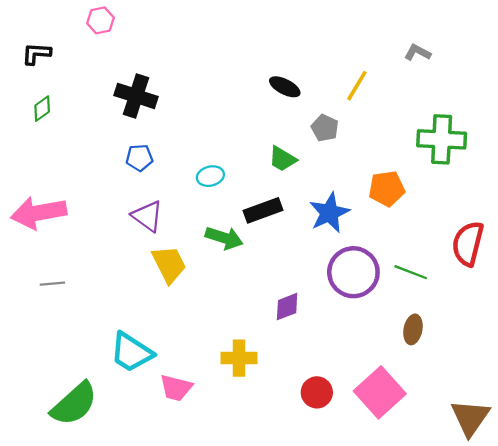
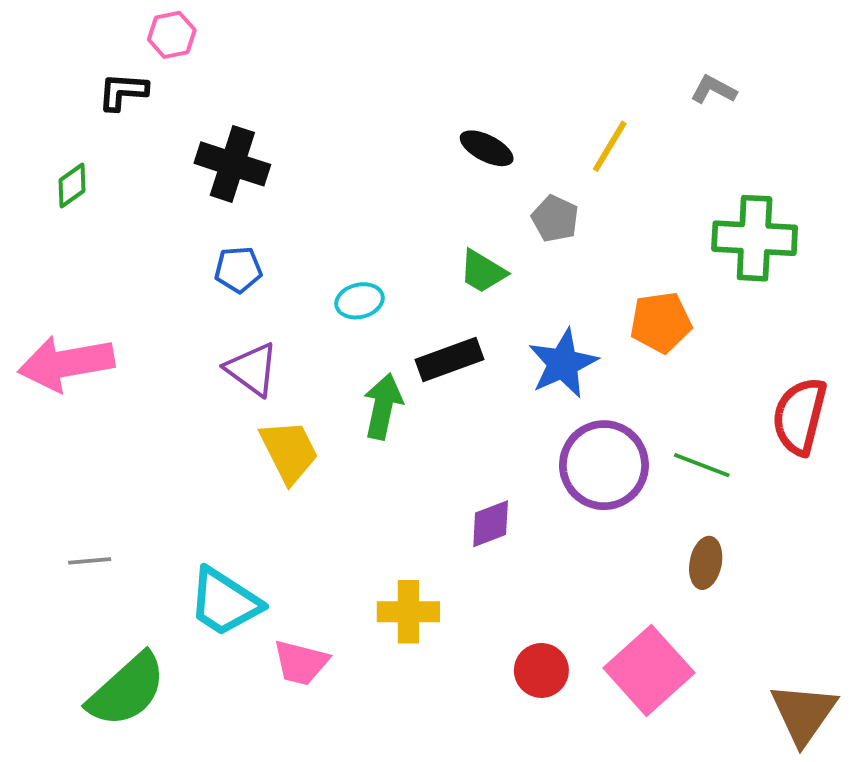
black L-shape: (36, 54) -> (123, 92), moved
green arrow: (224, 238) -> (383, 406), turned -96
gray line: (52, 284) -> (90, 561), moved

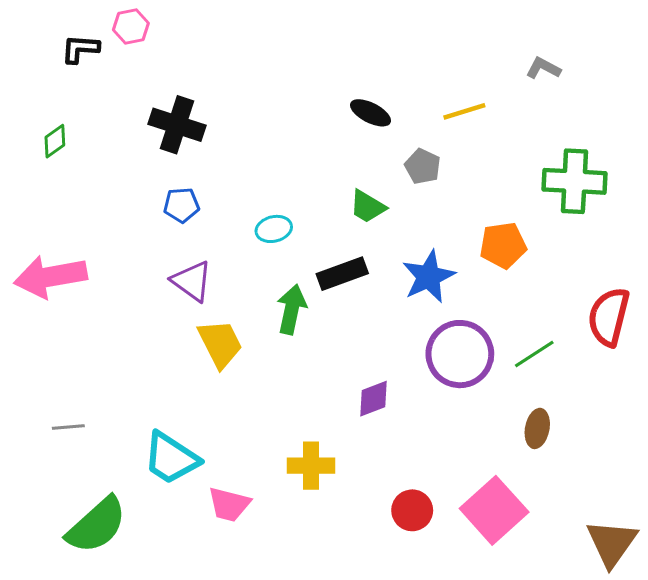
black L-shape: (123, 92) -> (80, 49), moved
yellow line: (610, 146) -> (464, 111), turned 42
green line: (702, 465) -> (534, 354), turned -54

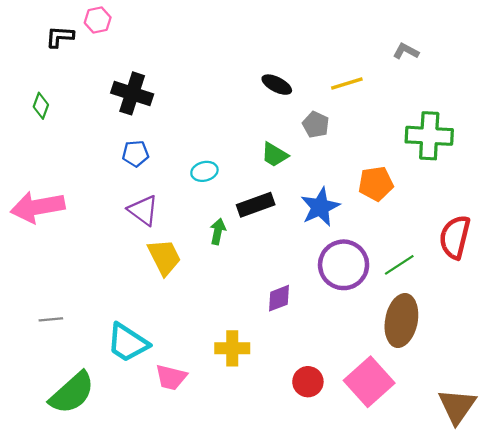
green diamond: (55, 141) -> (41, 106), turned -35
green arrow: (292, 309) -> (218, 231), size x0.7
brown ellipse: (537, 428) -> (401, 320), size x1.8

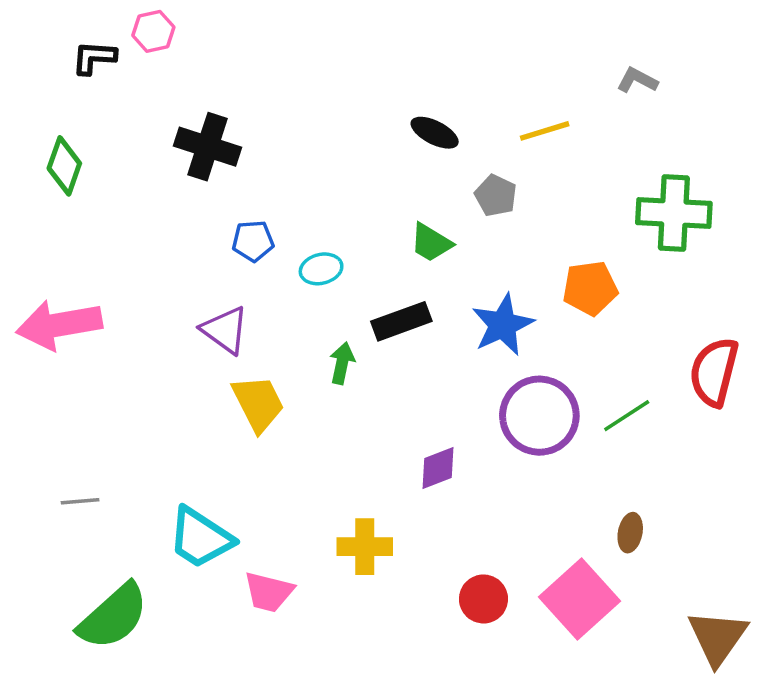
green diamond: (41, 106) -> (64, 166), size x1.4
blue pentagon: (135, 154) -> (253, 241), moved
brown ellipse: (401, 320) -> (630, 533), moved, size x0.5

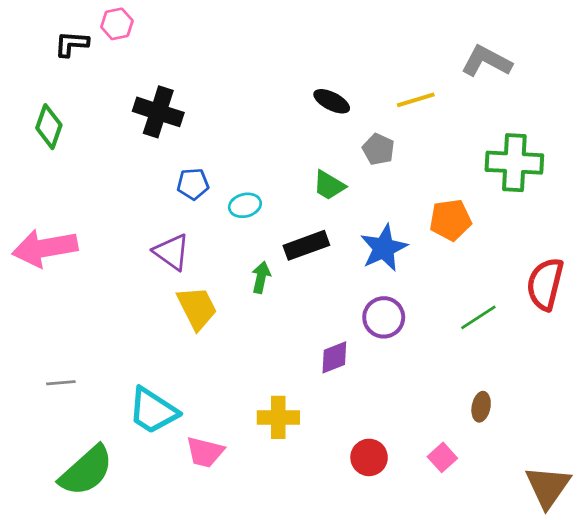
gray L-shape: (637, 80) -> (486, 61), size x1.6
purple circle: (539, 416) -> (384, 317), moved, size x0.7
pink square: (580, 599) -> (442, 457), size x0.5

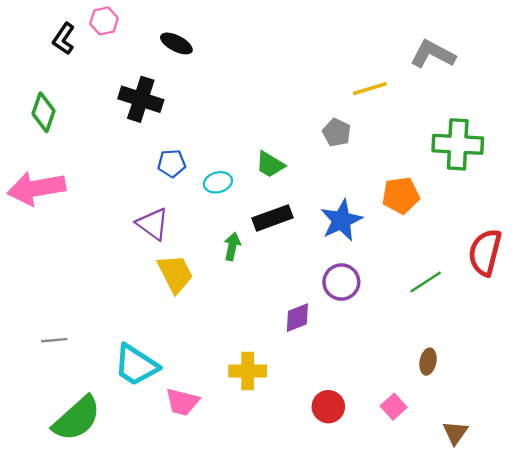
black L-shape: (72, 44) -> (64, 39), turned -60
black ellipse: (332, 101) -> (176, 43), moved
green trapezoid: (329, 185) -> (270, 165), moved
pink arrow: (45, 248) -> (36, 188), moved
brown triangle: (548, 487) -> (455, 433), moved, size x0.6

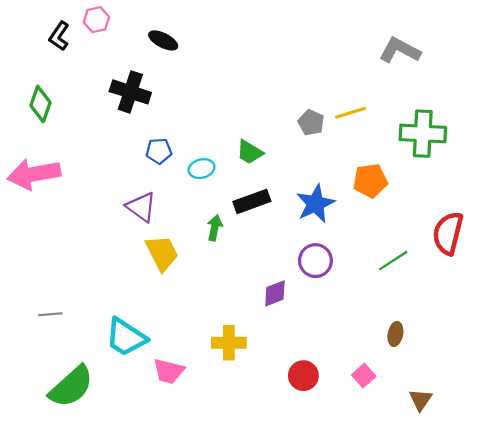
yellow line: (370, 89) -> (350, 113), moved

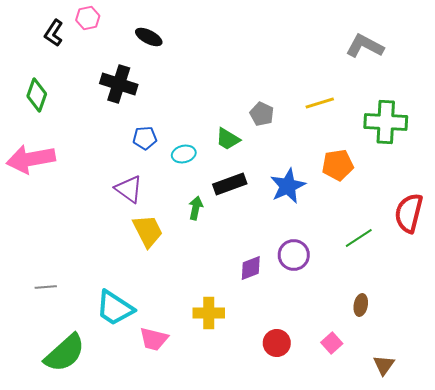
gray pentagon: (311, 123) -> (262, 114), moved
purple circle: (315, 261) -> (294, 255), moved

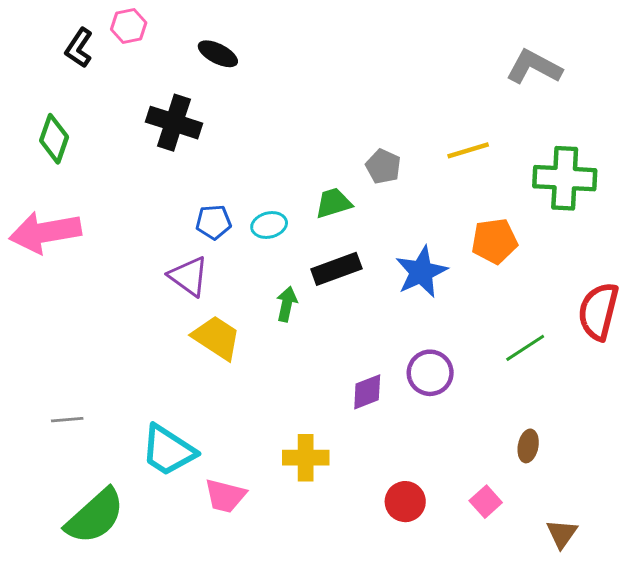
blue pentagon: (145, 138) -> (214, 222), moved
green trapezoid: (228, 139) -> (333, 203), turned 132
yellow trapezoid: (148, 231) -> (216, 338), turned -30

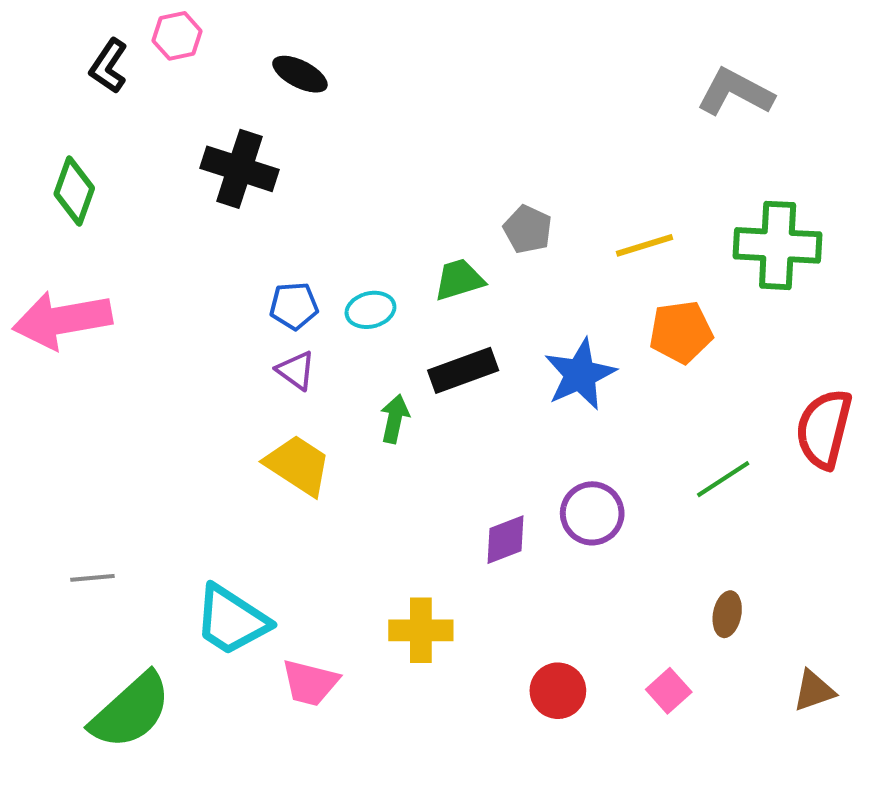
yellow line: (468, 150) -> (645, 245), moved
purple triangle: (189, 276) -> (296, 370), moved, size x0.7
brown triangle: (562, 534) -> (814, 691), moved, turned 36

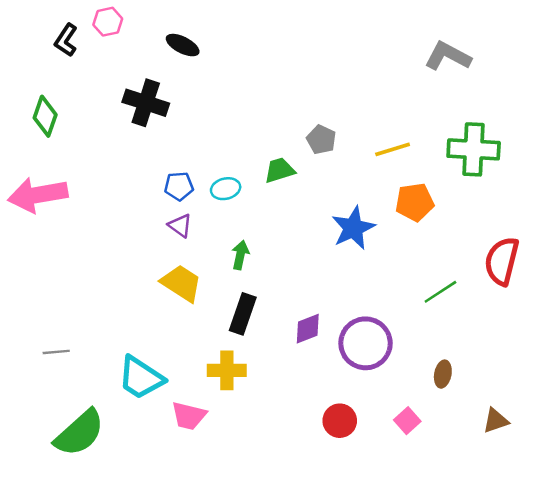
black rectangle: (463, 370) -> (243, 314), moved, turned -51
purple circle: (592, 513) -> (366, 343), moved, size x1.4
yellow cross: (421, 630) -> (227, 370), moved

